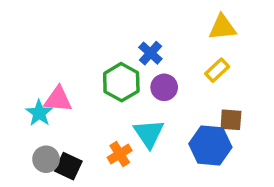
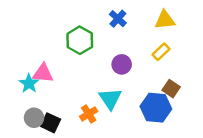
blue cross: (150, 53) -> (118, 19), moved
green hexagon: (121, 82) -> (80, 40), moved
brown square: (231, 120) -> (171, 89), turned 30

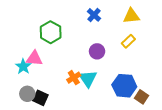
green hexagon: (80, 40) -> (51, 32), moved
brown square: (171, 89) -> (142, 97), moved
orange cross: (89, 114) -> (74, 78), moved

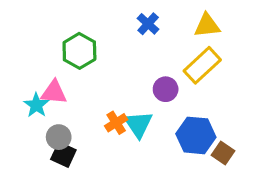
yellow rectangle: (128, 41) -> (202, 65), size x1.6
purple circle: (97, 51) -> (166, 89), moved
gray circle: (27, 94) -> (59, 137), moved

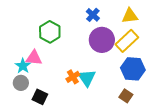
purple circle: (166, 89) -> (102, 40), moved, size x1.6
blue hexagon: (196, 135) -> (133, 69), moved
gray circle: (59, 137) -> (21, 83), moved
brown square: (223, 153) -> (126, 96), moved

